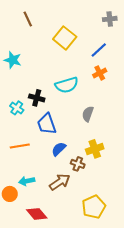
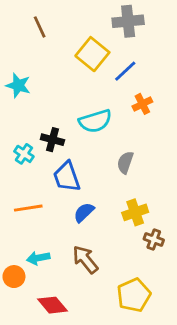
gray cross: (110, 19) -> (128, 21), moved, size x1.5
blue line: (99, 50) -> (125, 71), moved
brown cross: (78, 164) -> (154, 239), moved
brown arrow: (60, 182) -> (85, 259), turned -95

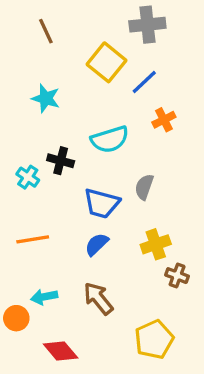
cyan star: (18, 85) -> (46, 98), moved
blue trapezoid: (67, 177) -> (102, 203), moved, turned -56

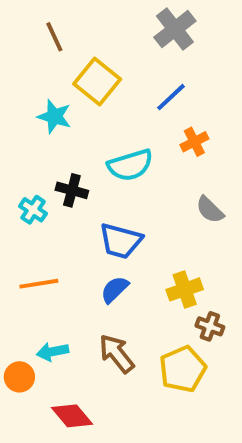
gray cross: (147, 25) -> (175, 29), turned -32
yellow square: (106, 62) -> (97, 82), moved
gray semicircle: (144, 187) -> (210, 210), moved, turned -65
yellow pentagon: (154, 339) -> (183, 369), moved

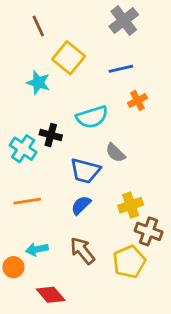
blue line: (171, 97) -> (121, 69), turned 30
cyan cross: (33, 210) -> (23, 149), size x1.4
gray semicircle: (210, 210) -> (115, 153), moved
brown cross: (210, 326) -> (149, 231), size x1.4

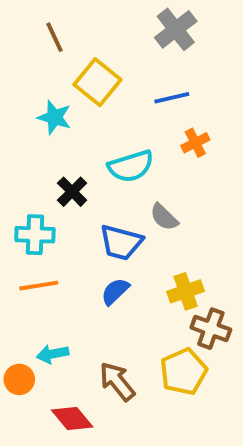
black cross: (51, 135) -> (72, 192), turned 30
cyan cross: (23, 149) -> (35, 235), moved, turned -32
brown arrow: (82, 251) -> (117, 381), moved

